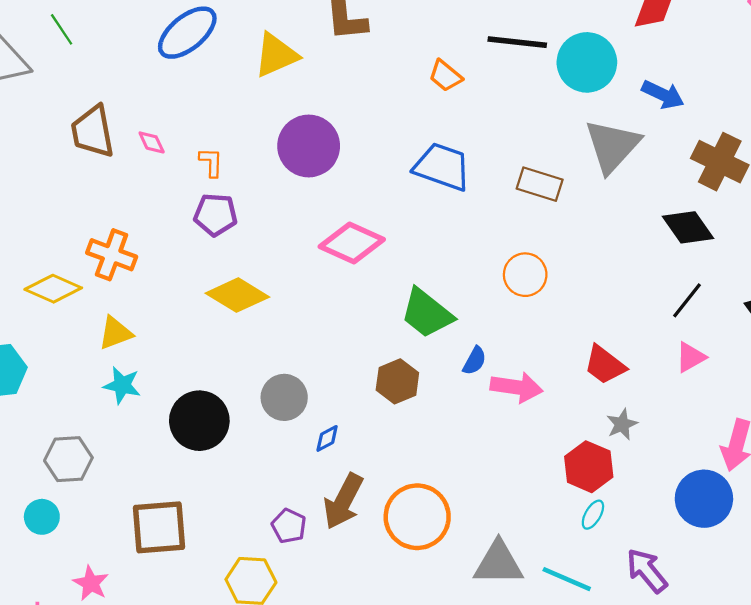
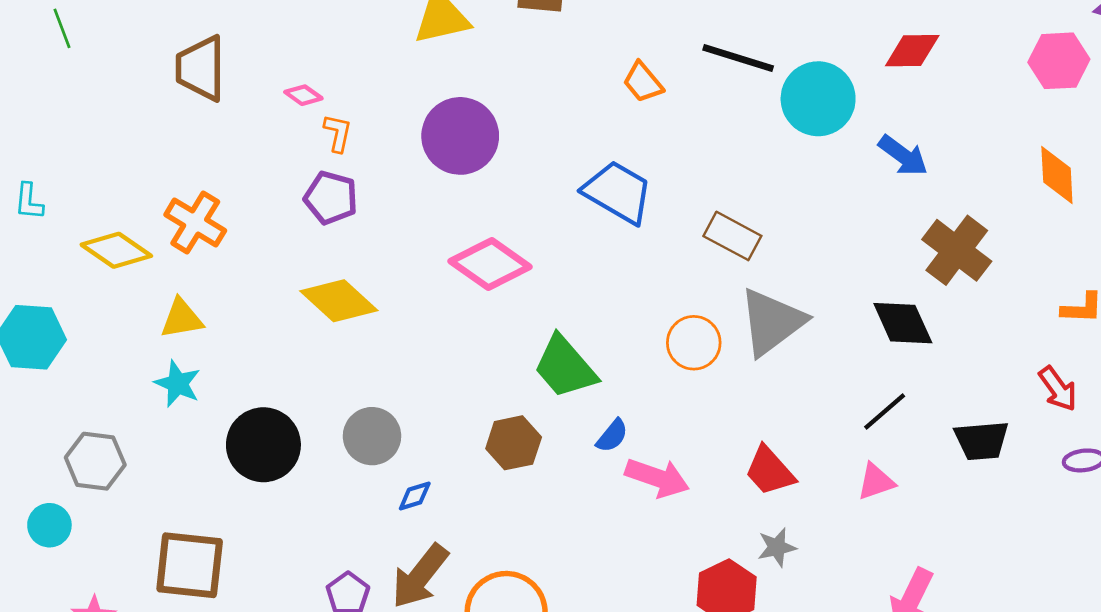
pink diamond: (152, 142) -> (303, 95), moved, turned -40
gray triangle: (612, 146) -> (772, 322), moved

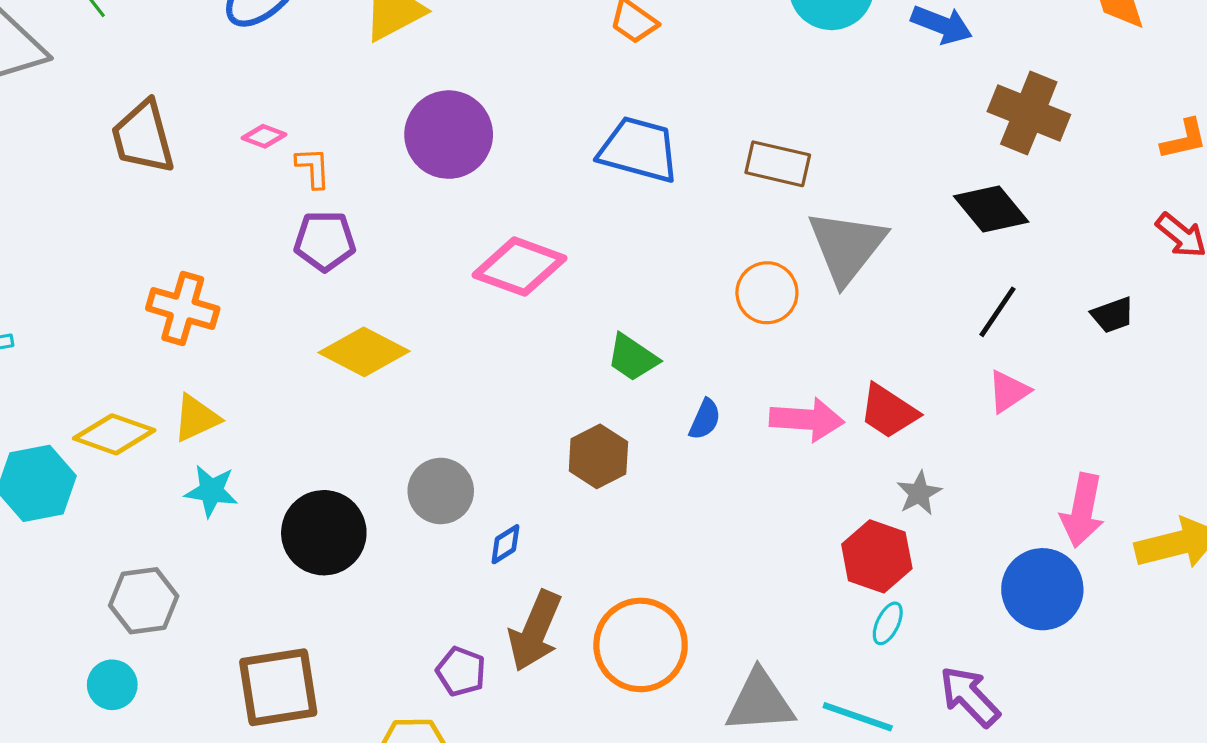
yellow diamond: (116, 250) -> (114, 434), moved
green trapezoid: (565, 367) -> (633, 358), size x0.7
black trapezoid: (982, 441) -> (1113, 315), size x0.7
pink arrow: (657, 478) -> (807, 419), moved

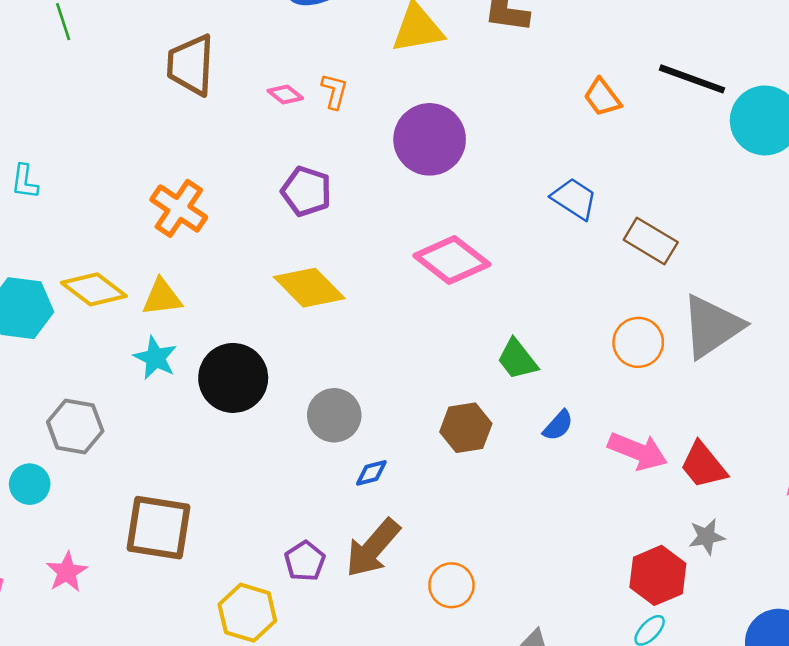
blue trapezoid: (639, 150) -> (574, 199), size x0.7
brown rectangle: (778, 164) -> (651, 241), moved
orange L-shape: (313, 168) -> (334, 91), moved
black circle: (324, 533) -> (233, 378), moved
orange circle: (641, 645) -> (451, 585), size x0.6

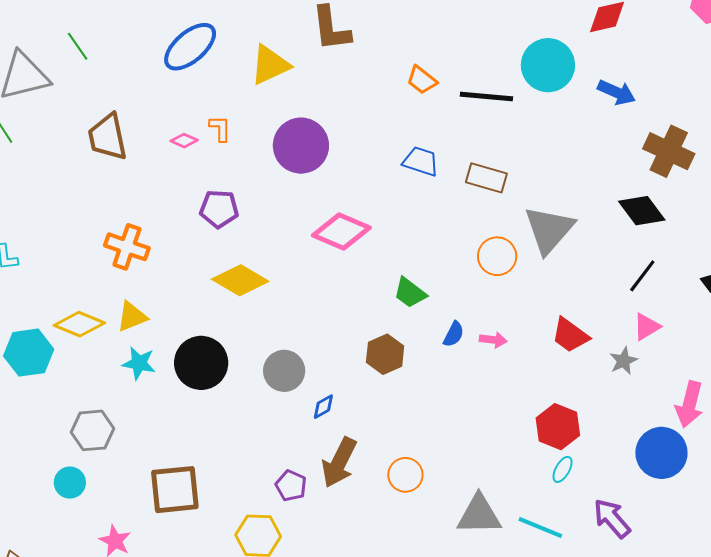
black line: (692, 79) -> (486, 97), moved
pink arrow: (638, 451) -> (493, 340), moved, size x0.6
gray star: (707, 537) -> (623, 361), moved

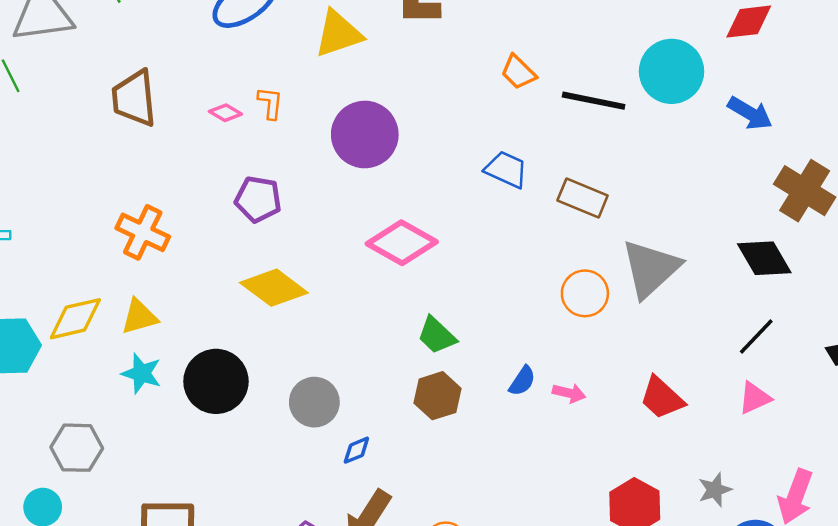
green trapezoid: (410, 293) -> (437, 335), moved
yellow diamond: (79, 324) -> (75, 319), turned -42
gray star: (623, 361) -> (715, 490), moved

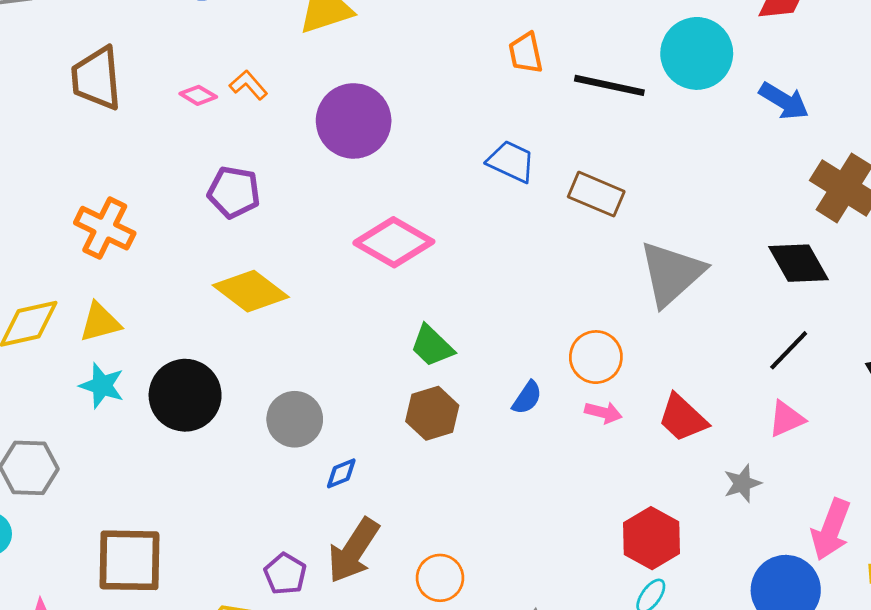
orange trapezoid: (518, 72) -> (526, 53), turned 33
orange L-shape: (270, 103) -> (248, 85), turned -48
orange circle: (585, 293) -> (596, 357), moved
pink arrow: (569, 393) -> (603, 413), moved
gray star: (715, 490) -> (742, 483), moved

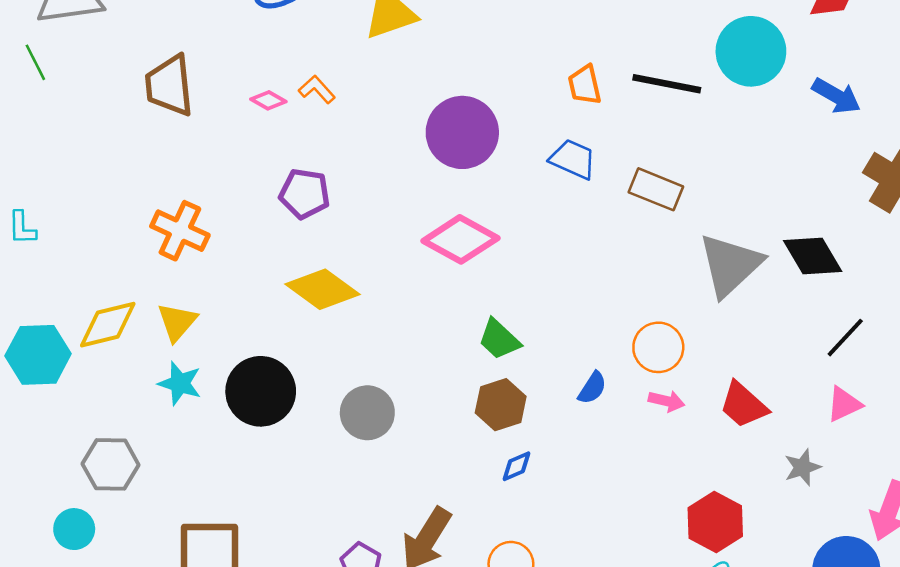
orange trapezoid: (526, 53) -> (585, 85), moved
purple circle: (354, 121) -> (462, 132), moved
black diamond: (798, 263) -> (813, 256), moved
yellow triangle: (100, 322) -> (177, 322), turned -33
blue diamond: (341, 473) -> (517, 466), moved

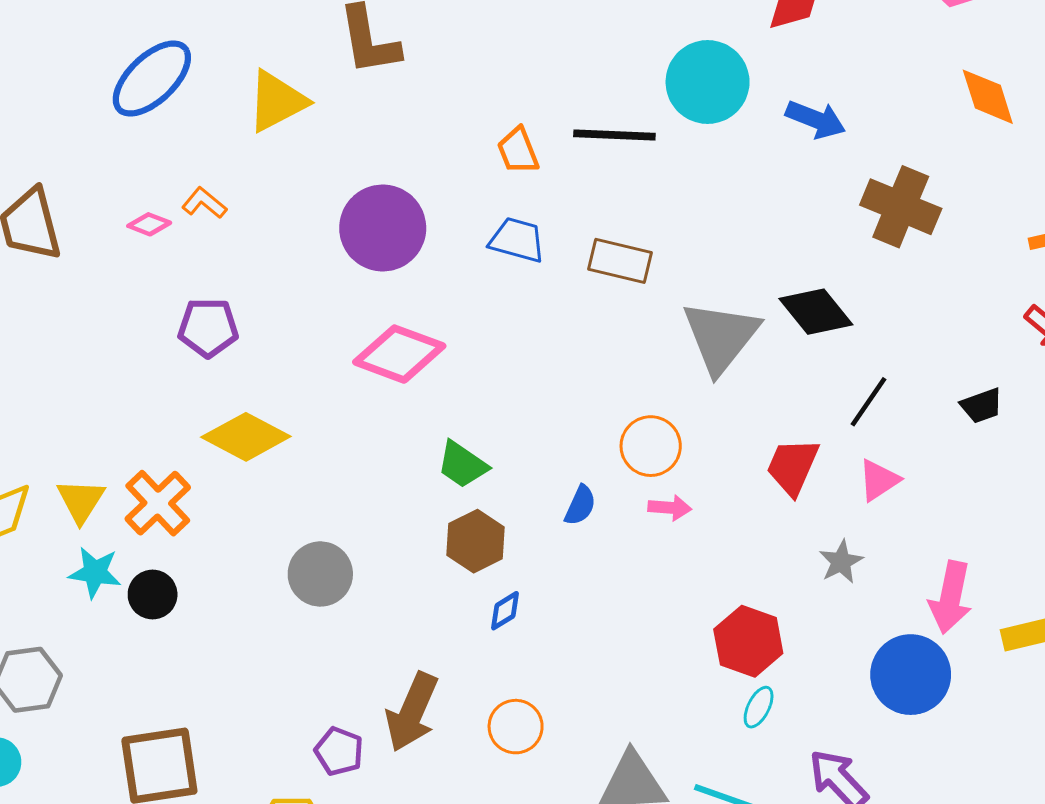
orange cross: (180, 231) -> (158, 503), moved, turned 30
black circle: (261, 391) -> (153, 595), moved, size x0.6
red trapezoid: (743, 405) -> (793, 466), moved, turned 80

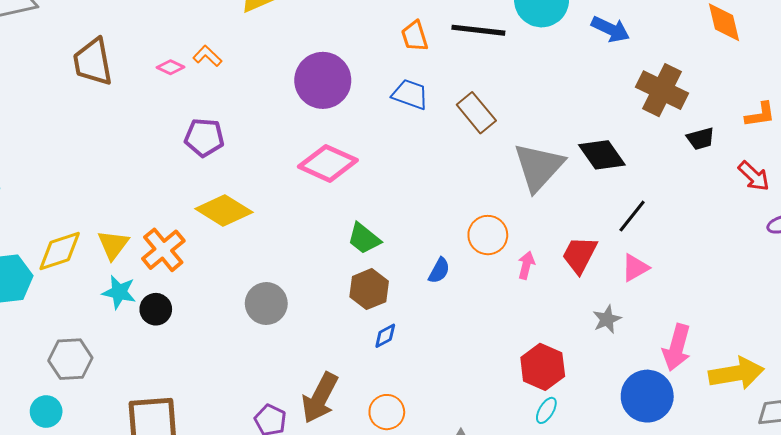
brown rectangle: (620, 261) -> (476, 113), turned 33
black trapezoid: (982, 406) -> (701, 139), moved
pink arrow: (670, 508) -> (526, 265), moved, turned -84

